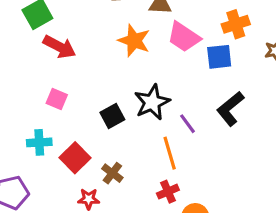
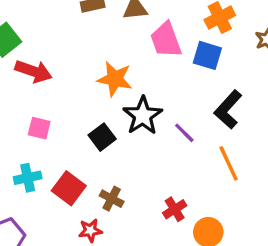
pink trapezoid: (184, 37) -> (166, 40), turned 45
orange star: (134, 41) -> (115, 79), moved
blue square: (219, 57) -> (207, 55), turned 32
orange line: (170, 153) -> (229, 163), moved

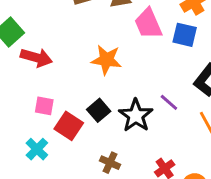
black star: (143, 116) -> (136, 116), moved
cyan cross: (28, 178) -> (37, 149), turned -30
red square: (69, 188) -> (69, 126), moved

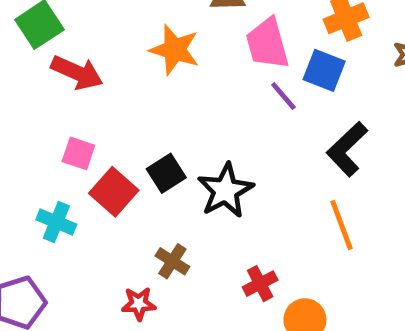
orange star: (106, 60) -> (175, 50), moved
purple line: (169, 102) -> (283, 96), moved
cyan cross: (37, 149) -> (56, 222), turned -30

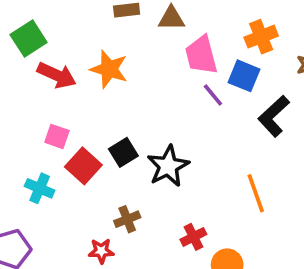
orange star: (175, 50) -> (109, 69), moved
black L-shape: (347, 149) -> (274, 116), moved
brown cross: (172, 261) -> (127, 219), turned 35

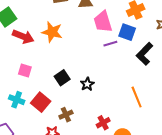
purple line: (213, 95) -> (110, 44), turned -64
red square: (83, 166) -> (41, 102), moved
black star: (168, 166) -> (87, 84), size x0.6

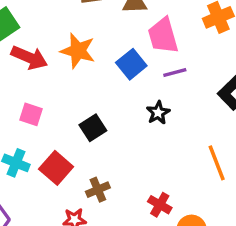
blue square: (127, 32) -> (131, 64), moved, turned 30
black star: (87, 84) -> (158, 113), moved
red cross: (103, 123) -> (160, 205), turned -32

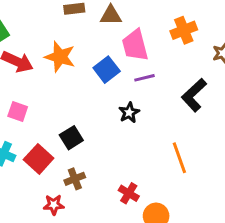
black square: (93, 128) -> (71, 138), moved

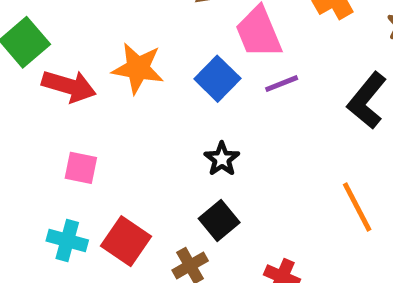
black star: (129, 113) -> (222, 159), moved
black square: (71, 138) -> (219, 221), moved

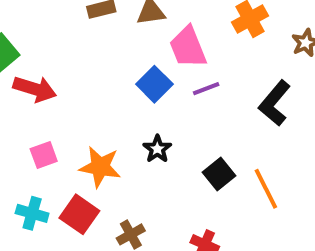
orange star: (138, 68) -> (100, 167), moved
pink square: (81, 168) -> (44, 155), turned -32
black square: (219, 221) -> (219, 174), moved

